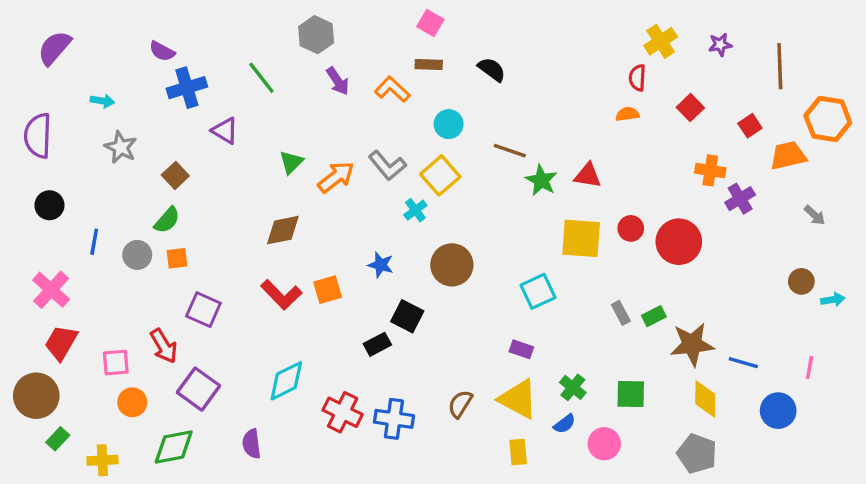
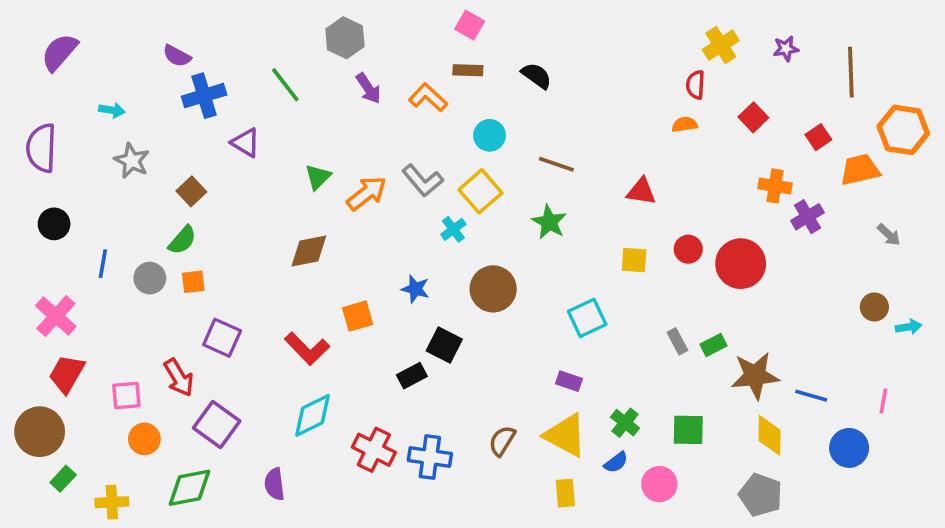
green star: (541, 180) -> (549, 222), moved
yellow square: (581, 238) -> (634, 260), size x0.6
red L-shape: (281, 295) -> (307, 349), moved

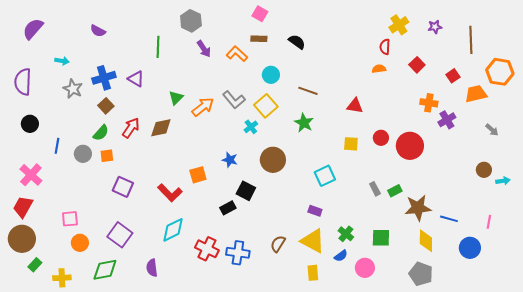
green line: (285, 85) -> (158, 47), turned 40
blue cross: (204, 96) -> (104, 78), moved
brown diamond: (309, 251) -> (161, 128), moved
red trapezoid: (67, 374) -> (23, 207), moved
red arrow: (179, 377) -> (131, 128), moved, turned -115

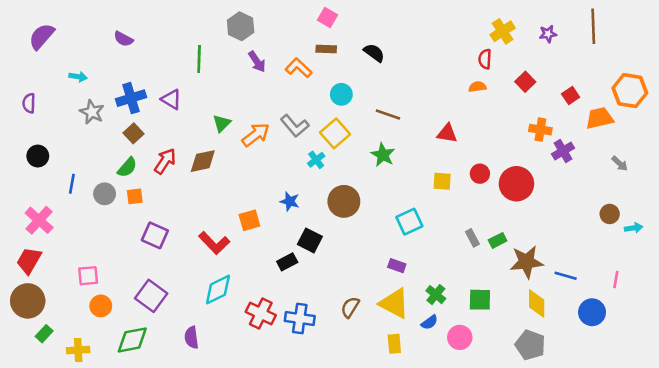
brown line: (471, 40) -> (593, 26), moved
purple semicircle: (23, 82) -> (29, 103), size x0.6

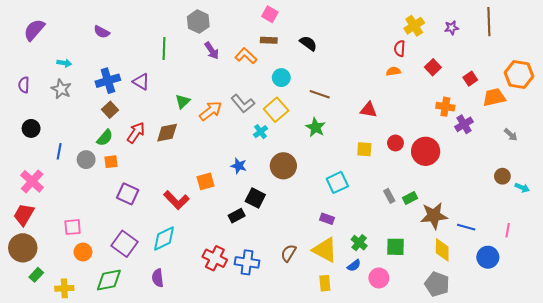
gray star: (92, 112) -> (61, 89), moved
cyan arrow: (634, 228) -> (522, 188), turned 32
cyan diamond: (218, 290) -> (164, 239), moved

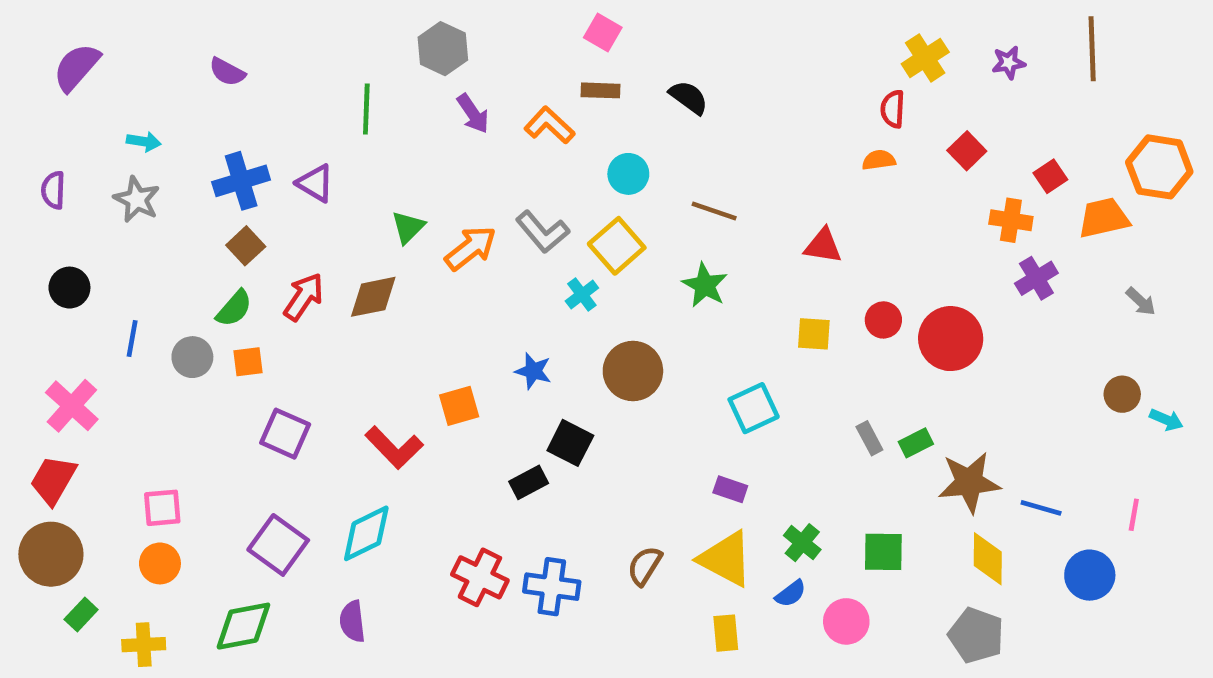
orange cross: (445, 107) -> (1011, 220), moved
orange circle: (83, 252) -> (160, 563), moved

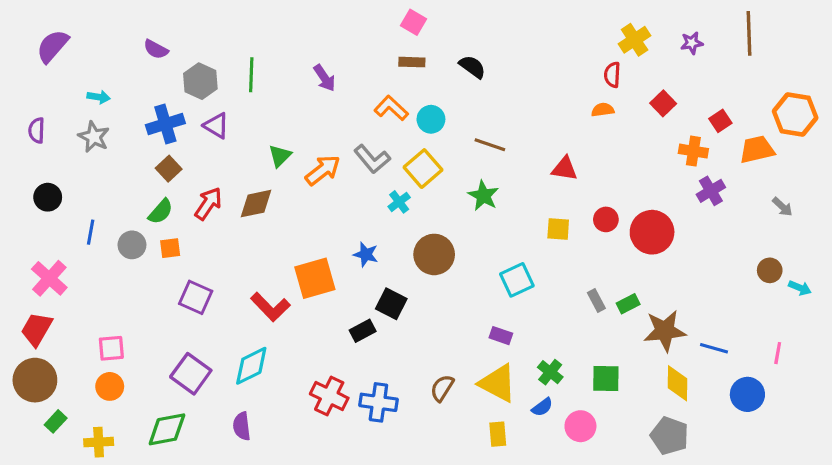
gray hexagon: (443, 49) -> (200, 81), moved
orange L-shape: (549, 125) -> (391, 108), moved
orange square: (459, 406) -> (315, 278), size x1.5

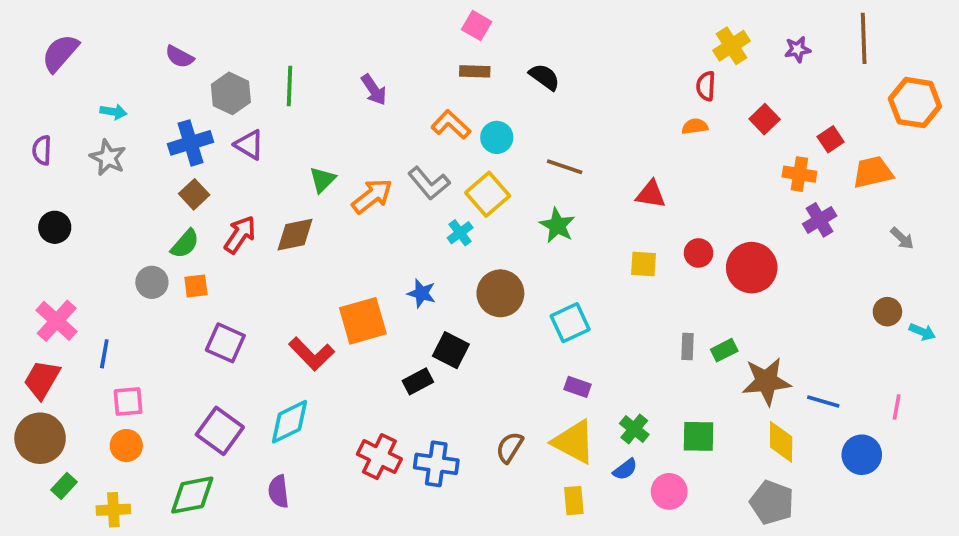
orange hexagon: (795, 114) -> (915, 103), moved
blue line: (91, 232) -> (104, 354), moved
cyan square: (517, 280) -> (570, 323), moved
gray rectangle: (596, 301) -> (688, 346), turned 30

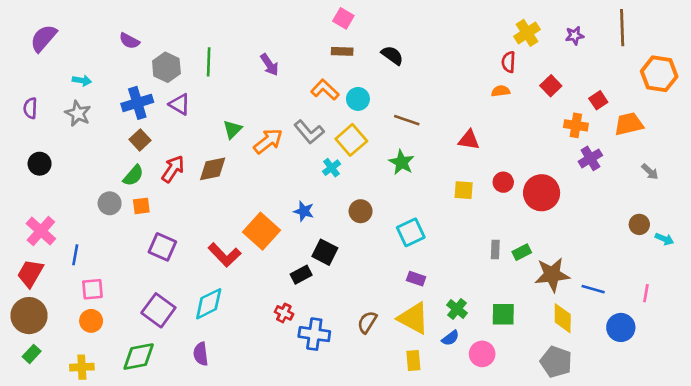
brown circle: (500, 293) -> (361, 211), size x0.7
orange square: (363, 321) -> (261, 231), turned -32
red cross: (379, 457) -> (284, 313), moved, size x0.6
green rectangle: (64, 486) -> (32, 354), moved

